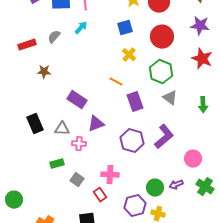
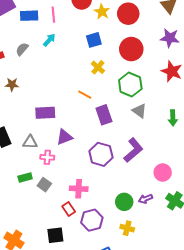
purple rectangle: (77, 100) -> (45, 113), turned -36
gray square: (77, 180) -> (44, 185), moved
purple hexagon: (135, 206) -> (92, 220), moved

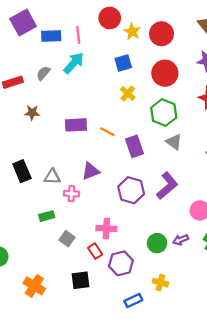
cyan arrow: (49, 40) -> (74, 63), size x1.5
orange line: (85, 95) -> (107, 132), moved
purple rectangle: (45, 113) -> (76, 125), moved
gray square: (44, 185) -> (67, 239), moved
yellow cross: (127, 228) -> (160, 283), moved

